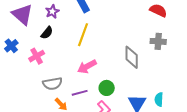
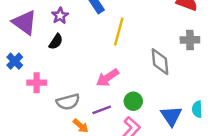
yellow line: (83, 35) -> (119, 32), moved
pink cross: (37, 56) -> (37, 83), moved, turned 35

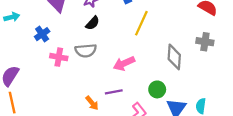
black semicircle: (56, 42) -> (93, 23), moved
green circle: (133, 101) -> (157, 89), moved
gray semicircle: (68, 102) -> (86, 51), moved

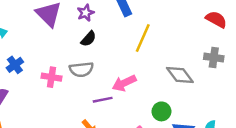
blue cross: (42, 34) -> (15, 65), moved
gray diamond: (174, 57) -> (180, 75), turned -40
purple line: (114, 92) -> (103, 100), moved

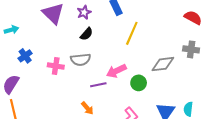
gray diamond: (180, 75) -> (163, 64), turned -60
green circle: (161, 111) -> (139, 83), moved

